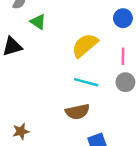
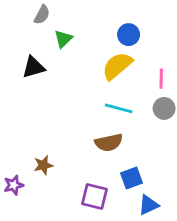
blue circle: (123, 18) -> (129, 35), moved
green triangle: (38, 22) -> (63, 39), turned 42

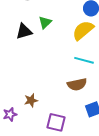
green triangle: (63, 39) -> (45, 22), moved
purple square: (95, 196) -> (56, 122), moved

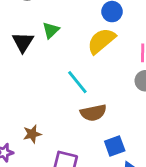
black triangle: (24, 31) -> (23, 42), turned -42
cyan line: (84, 60) -> (77, 82), moved, turned 36

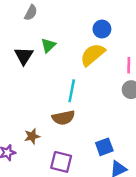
cyan line: (77, 82) -> (72, 91), turned 50
brown semicircle: (93, 113) -> (63, 118), moved

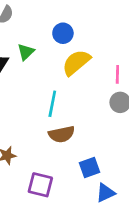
blue circle: (102, 29) -> (63, 33), moved
brown semicircle: (63, 118) -> (62, 134), moved

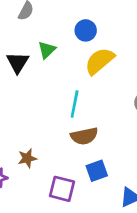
blue square: (90, 168) -> (97, 171), moved

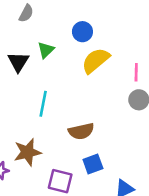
cyan line: (75, 104) -> (43, 104), moved
brown star: (27, 158) -> (27, 152), size x1.5

